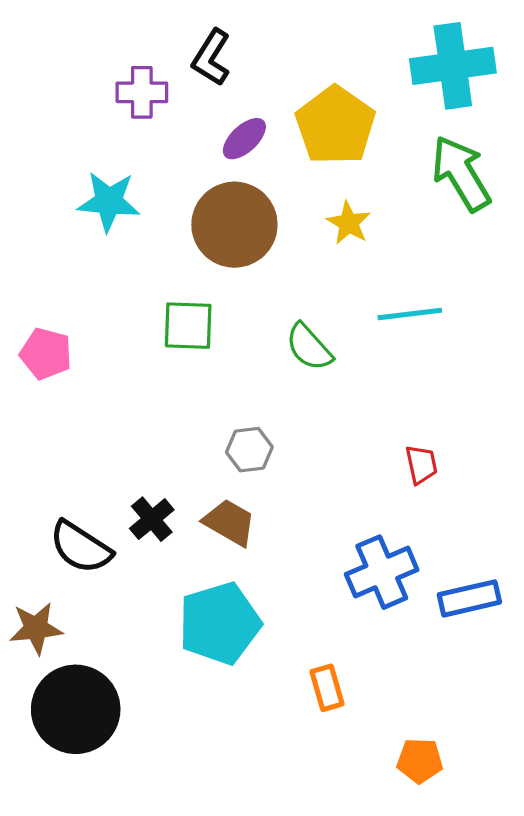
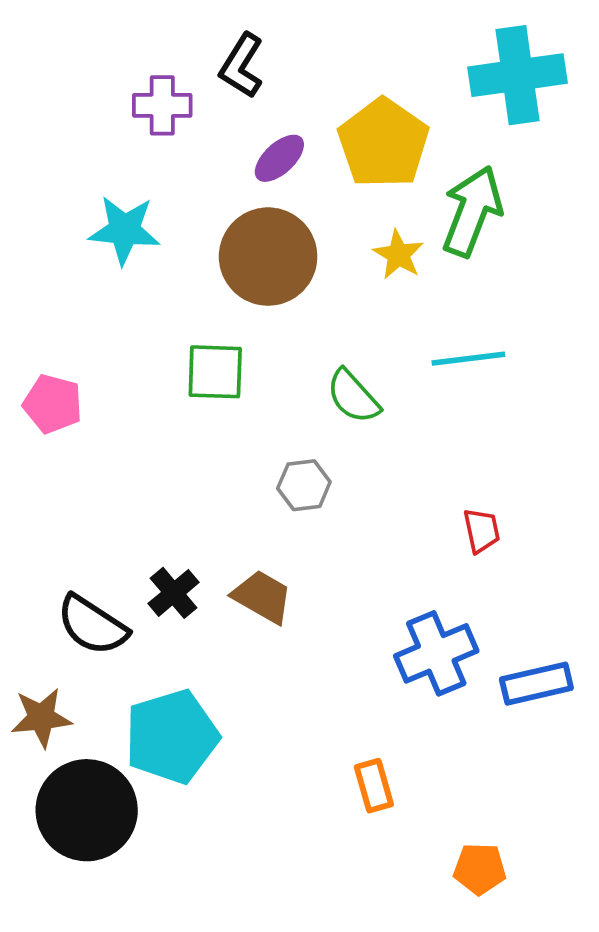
green arrow: (461, 173) -> (472, 211), moved, turned 52
gray hexagon: (249, 450) -> (304, 485), moved
cyan pentagon: (220, 623) -> (172, 737), moved

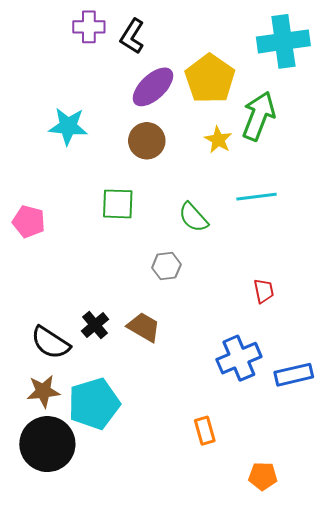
purple cross: (162, 105) -> (89, 27), moved
purple ellipse: (279, 158) -> (153, 87), size x1.5
brown circle: (268, 257) -> (147, 141), size x0.7
brown star: (41, 718) -> (43, 391), moved

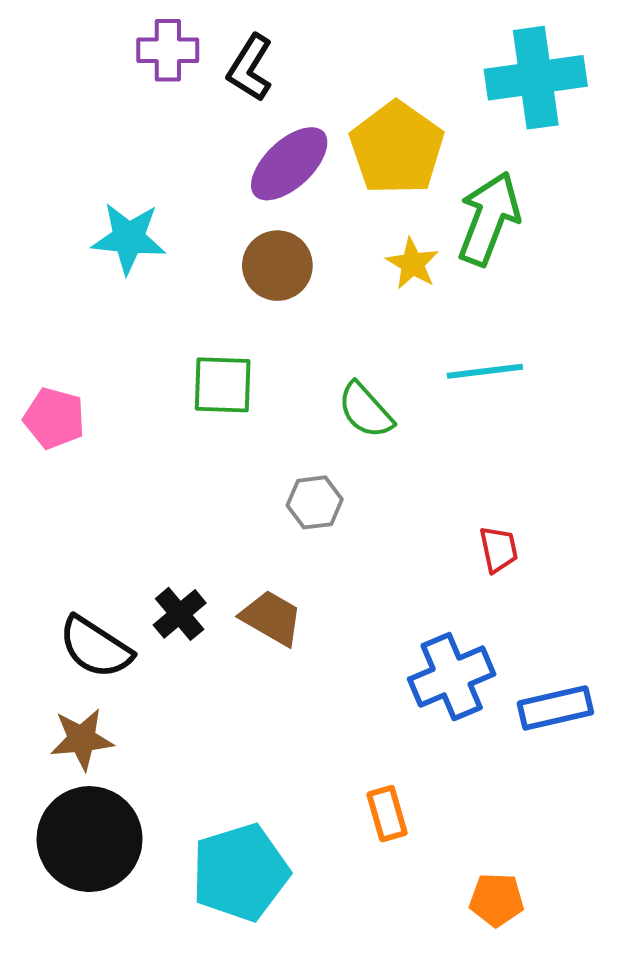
cyan pentagon: (94, 404) -> (240, 872), moved

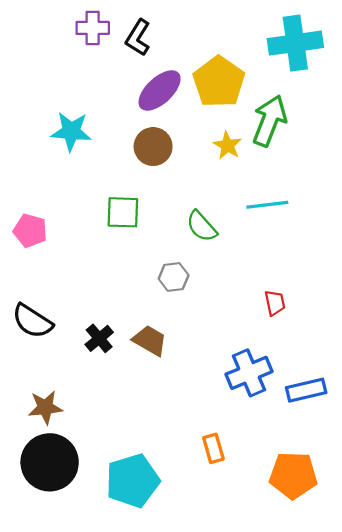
black semicircle: (95, 647) -> (32, 321), moved
orange pentagon: (497, 900) -> (293, 475), moved, size x1.6

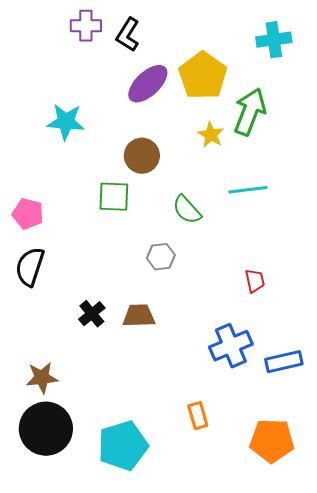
cyan cross: (295, 43) -> (274, 40), size x0.7
brown circle: (153, 147) -> (142, 156), moved
black semicircle: (32, 321) -> (30, 267), moved, turned 75
brown trapezoid: (150, 341) -> (139, 316), turned -32

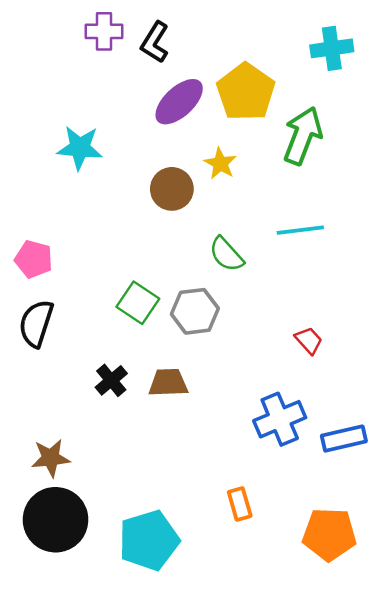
yellow star: (211, 135) -> (220, 163), moved
green square: (114, 197) -> (138, 303), moved, turned 32
gray hexagon: (161, 257) -> (195, 311), size x1.4
red trapezoid: (255, 281) -> (309, 340), turned -30

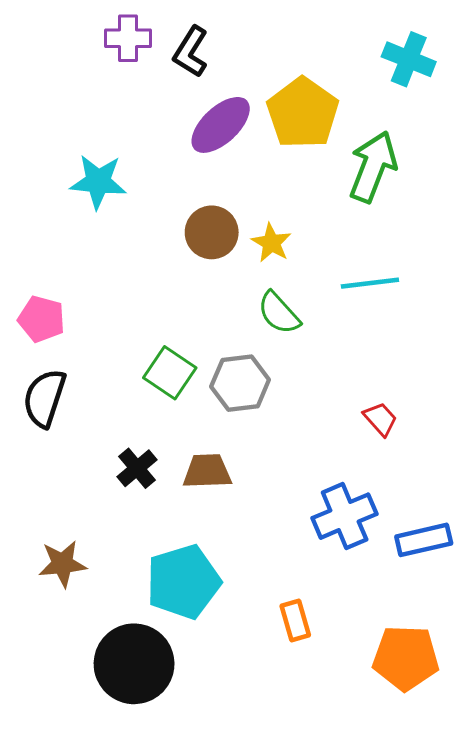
cyan cross: (332, 48) -> (409, 59), turned 30
yellow star: (220, 163) -> (271, 243), moved
black circle: (56, 520) -> (134, 664), moved
cyan pentagon: (149, 540) -> (183, 582), moved

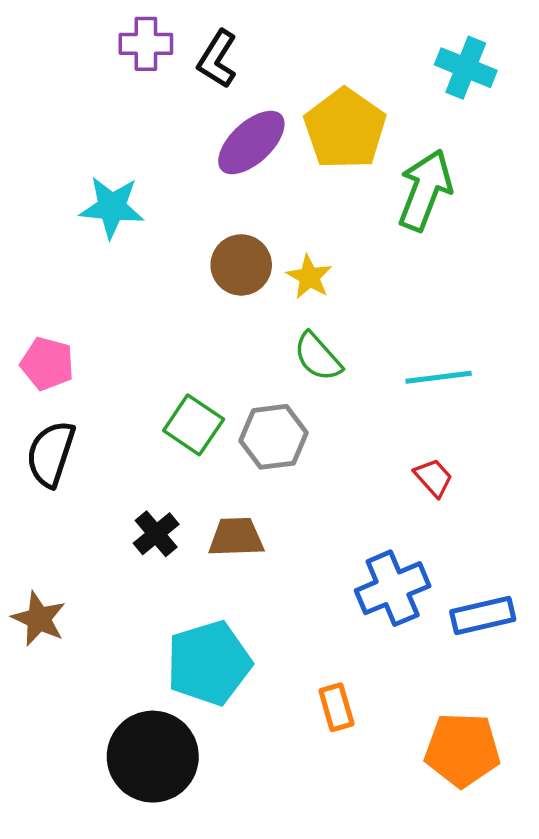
cyan line: (370, 283) -> (439, 377), moved
brown star: (62, 564) -> (39, 619), moved, turned 30

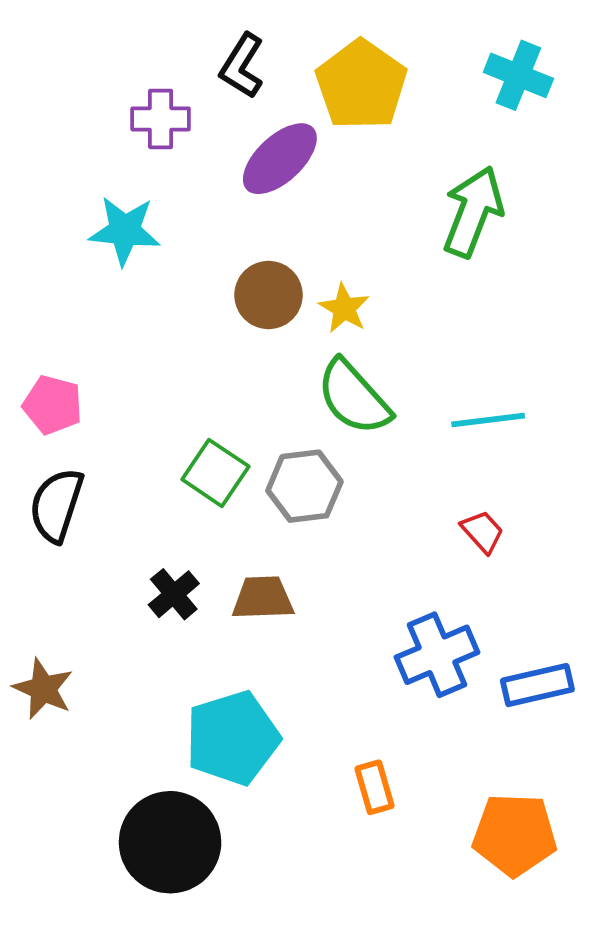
purple cross: (146, 44) -> (161, 119), moved
yellow pentagon: (345, 129) -> (361, 85), moved
green semicircle: (318, 357) -> (354, 397), size x1.4

